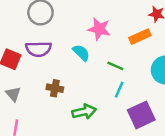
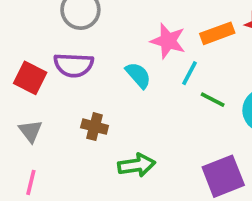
orange rectangle: (140, 37) -> (217, 33), moved
green line: (115, 66) -> (213, 100), moved
cyan line: (119, 90) -> (190, 73), moved

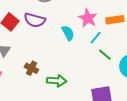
brown cross: (95, 127) -> (31, 68), moved

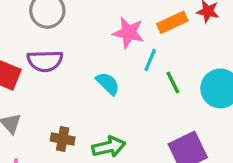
cyan semicircle: (68, 33) -> (108, 83), moved
green line: (105, 55) -> (173, 82), turned 40

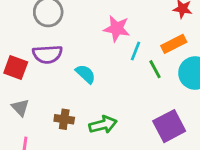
orange rectangle: (172, 22) -> (174, 44), moved
cyan semicircle: (108, 83) -> (86, 74), moved

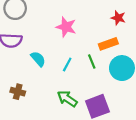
cyan line: (135, 51) -> (67, 64), moved
green arrow: (103, 125) -> (67, 99), moved, turned -138

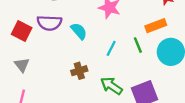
cyan semicircle: (38, 59) -> (79, 31), moved
brown cross: (18, 92) -> (79, 71), moved, turned -32

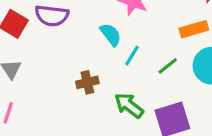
cyan semicircle: (79, 31) -> (111, 35), moved
green line: (138, 45) -> (168, 66), moved, turned 70

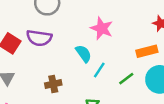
brown cross: (87, 82) -> (53, 84), moved

